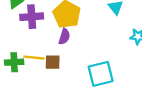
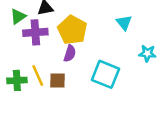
yellow line: (34, 58) -> (38, 76), turned 60
cyan square: (101, 74) -> (106, 74), moved, turned 36

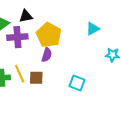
cyan triangle: (124, 23) -> (93, 29), turned 40
cyan square: (106, 74) -> (77, 83), moved, size x0.7

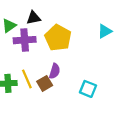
purple semicircle: (47, 55) -> (55, 71), moved
brown square: (36, 78) -> (45, 83), turned -32

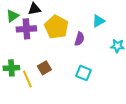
purple semicircle: (55, 71) -> (79, 39), moved
yellow line: (27, 79) -> (27, 79), moved

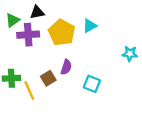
cyan triangle: (98, 21) -> (90, 26), moved
purple semicircle: (79, 39) -> (66, 67), moved

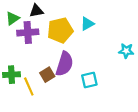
yellow pentagon: (62, 32) -> (60, 30), turned 30
purple semicircle: (66, 67) -> (64, 64), size x1.6
cyan square: (92, 84) -> (89, 80), turned -35

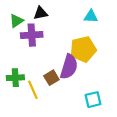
cyan triangle: (87, 24) -> (91, 16), moved, turned 32
yellow pentagon: (60, 30) -> (83, 49), moved
cyan square: (89, 80) -> (93, 100), moved

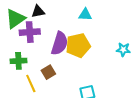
green triangle: (16, 21) -> (15, 19), size x1.5
purple semicircle: (69, 67) -> (60, 43), moved
green cross: (15, 78) -> (18, 61), moved

